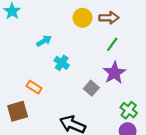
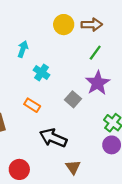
cyan arrow: (44, 41) -> (23, 49), turned -40
orange rectangle: (34, 87) -> (32, 105), moved

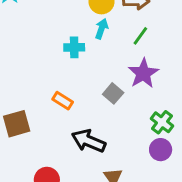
cyan arrow: (23, 49) -> (102, 29), moved
cyan cross: (41, 72) -> (74, 47), moved, turned -35

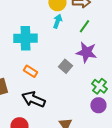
cyan cross: (74, 47) -> (25, 38), moved, size x1.6
purple star: (143, 73) -> (86, 52), turned -30
black arrow: (89, 141) -> (33, 99), moved

